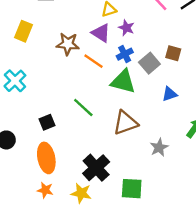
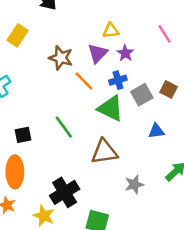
purple triangle: (101, 33) -> (98, 53), turned 30

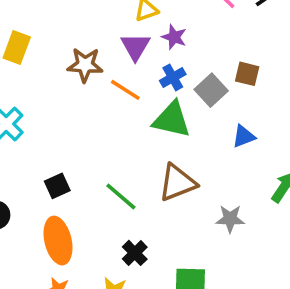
green line: (64, 127) -> (121, 197), moved
gray star: (134, 184) -> (230, 219), turned 30
black cross: (65, 192) -> (135, 253), size x0.6

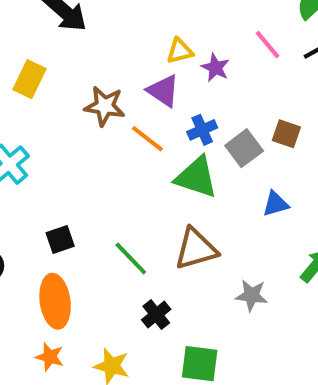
purple star: (174, 37) -> (215, 68), moved
purple triangle: (135, 46) -> (163, 91), turned -32
black cross: (135, 253) -> (156, 315), moved

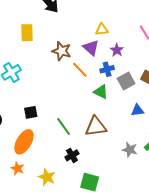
purple star: (215, 68) -> (117, 50), moved
yellow rectangle: (29, 79) -> (27, 33), turned -36
green triangle: (196, 177) -> (101, 92), size x0.7
gray star: (252, 295) -> (130, 150), moved
orange ellipse: (55, 301) -> (24, 142), turned 30

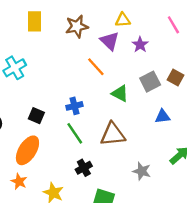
brown star: (62, 51) -> (77, 26), moved, turned -30
blue cross: (107, 69) -> (74, 106), moved
black square: (31, 112) -> (36, 116), turned 32
gray star: (130, 150) -> (142, 171), moved

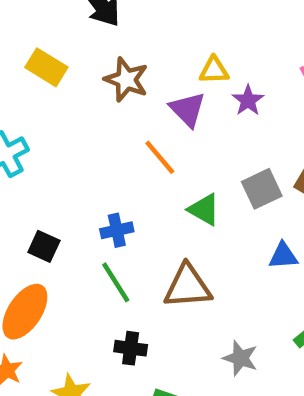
yellow rectangle: (35, 21) -> (46, 67), turned -60
brown star: (77, 26) -> (126, 80), turned 30
purple star: (140, 45) -> (248, 100), moved
black cross: (84, 168) -> (131, 348), turned 35

